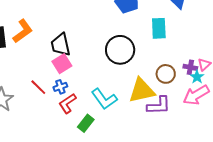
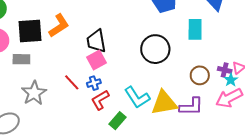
yellow triangle: (142, 91) -> (164, 103), moved

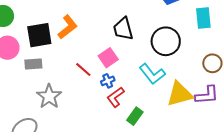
black trapezoid: (96, 41) -> (123, 29), moved
red line: (72, 82) -> (83, 69), moved
cyan L-shape: (137, 97) -> (152, 74), moved

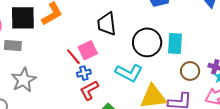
cyan rectangle: (203, 18) -> (175, 43), moved
red line: (83, 69) -> (73, 57), moved
cyan L-shape: (152, 74) -> (129, 73), turned -32

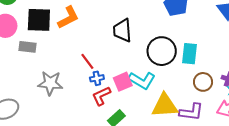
pink square: (88, 50) -> (123, 82), moved
gray star: (24, 80) -> (50, 83), moved, turned 30

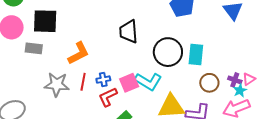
orange L-shape: (68, 17) -> (79, 53), moved
red line: (87, 61) -> (83, 82), moved, turned 48

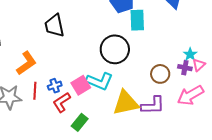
black trapezoid: (129, 32) -> (54, 26), moved
cyan rectangle: (196, 54) -> (137, 20), moved
cyan star: (240, 90) -> (190, 54), moved

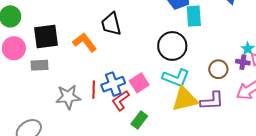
orange L-shape: (26, 63) -> (85, 42), moved, turned -90
cyan L-shape: (100, 81) -> (176, 78), moved
blue cross: (55, 86) -> (113, 84), size x1.6

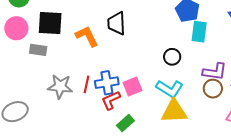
black circle: (172, 46) -> (172, 57), size x0.6
purple L-shape: (212, 101) -> (215, 72), moved

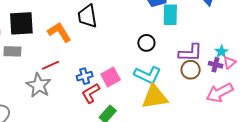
blue cross: (107, 83) -> (85, 76), size x0.7
red line: (87, 84) -> (51, 65), moved, turned 60
gray star: (60, 86) -> (39, 85), turned 30

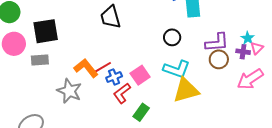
orange L-shape: (59, 32) -> (86, 68), moved
red line: (51, 65) -> (103, 67), moved

